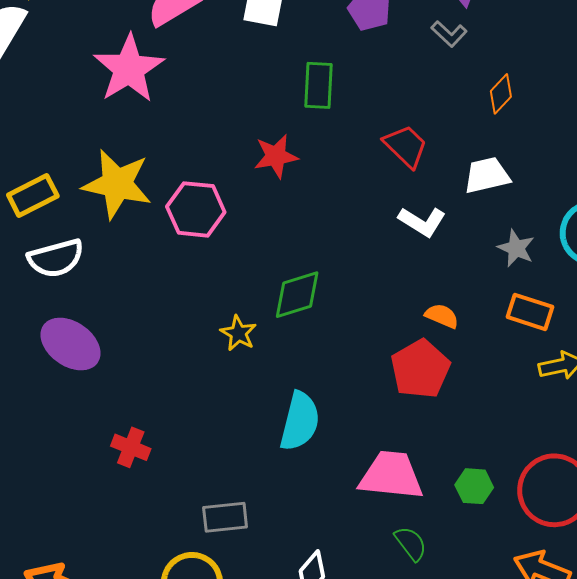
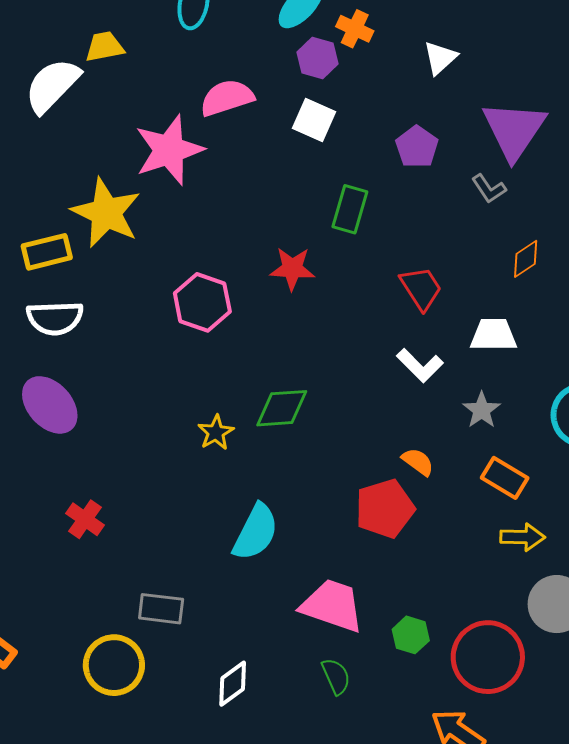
yellow star: (117, 184) -> (106, 213), moved
gray star: (516, 248) -> (482, 410), moved

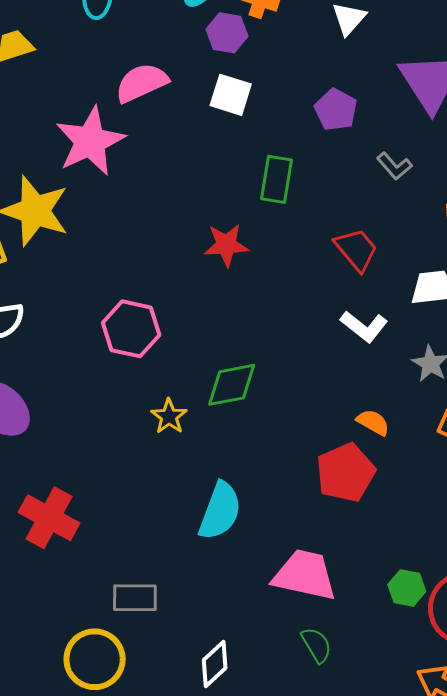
gray L-shape: (489, 189) -> (394, 166), moved
pink hexagon: (202, 302) -> (131, 329), moved
red cross: (85, 519) -> (49, 518), size x1.5
green hexagon: (411, 635) -> (407, 588), moved

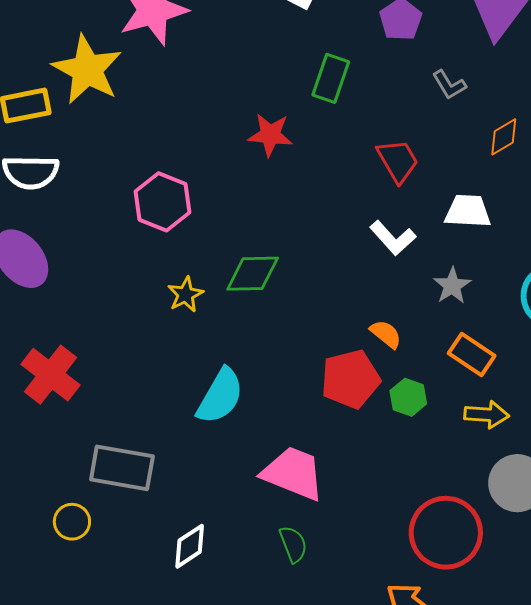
green hexagon: (407, 588) -> (408, 397), moved
gray rectangle: (135, 598) -> (122, 468), size x1.4
yellow circle: (95, 659) -> (72, 522), size x0.6

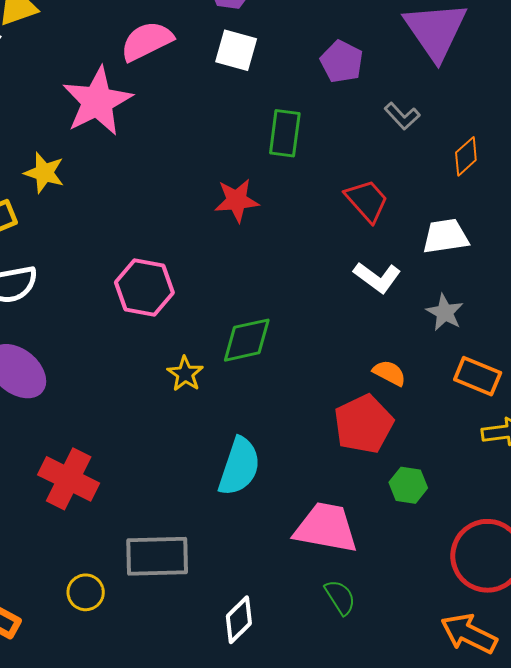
yellow star: (87, 70) -> (44, 173), size x0.6
green hexagon: (408, 397) -> (408, 485), moved
yellow circle: (72, 522) -> (86, 592), moved

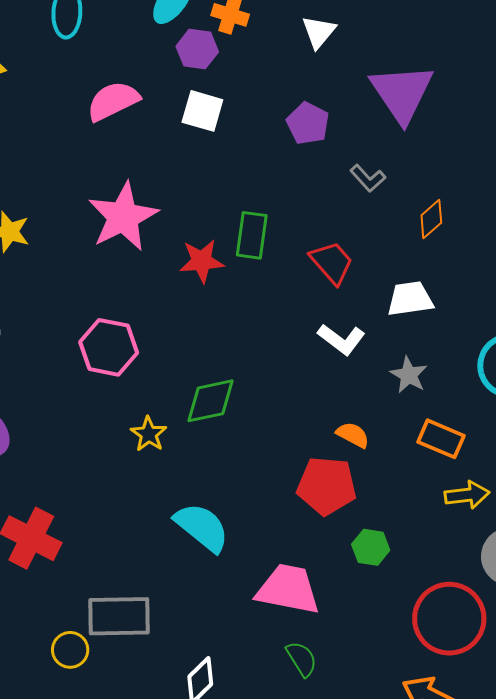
pink star: (97, 101) -> (123, 217), moved
green rectangle: (285, 133) -> (252, 235), moved
red pentagon: (364, 424) -> (327, 486), turned 30
cyan semicircle: (239, 467) -> (202, 527), turned -70
yellow circle: (86, 592) -> (70, 650), moved

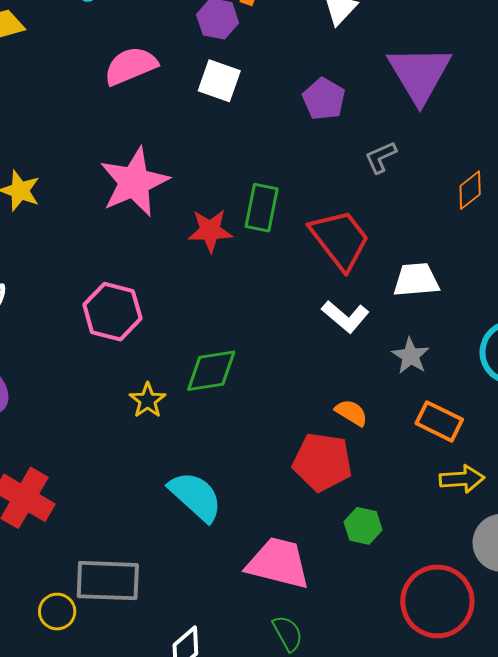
gray L-shape: (368, 178) -> (381, 157), turned 105
orange diamond: (431, 219) -> (470, 190), moved
red trapezoid: (332, 263) -> (340, 239), size x1.4

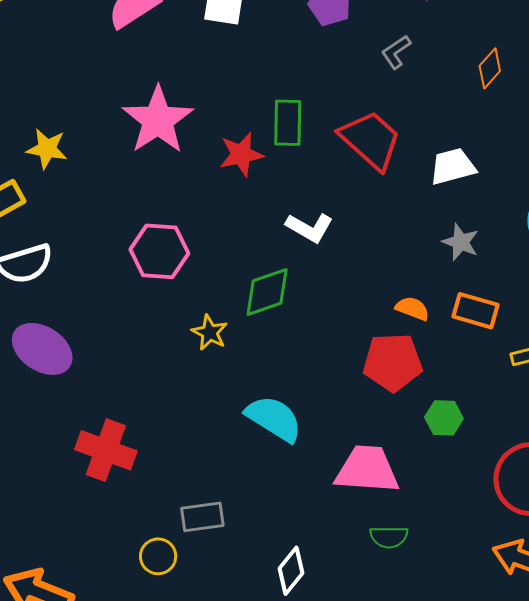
white L-shape: (345, 316) -> (309, 228), moved
orange rectangle: (439, 421) -> (476, 311), moved
gray rectangle: (108, 581) -> (202, 517), size x0.7
green semicircle: (288, 633) -> (389, 537), turned 129

